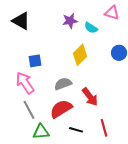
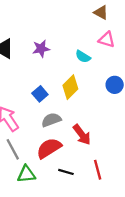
purple star: (70, 21) -> (41, 49), moved
blue square: (35, 61) -> (40, 94), moved, turned -32

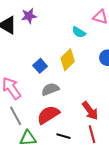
purple star: (41, 49) -> (29, 16), moved
red arrow: (82, 135) -> (90, 111), moved

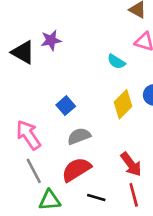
yellow diamond: (68, 60) -> (123, 104), moved

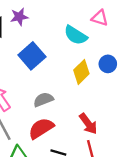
cyan semicircle: (116, 62) -> (76, 35), size x1.5
blue square: (66, 106) -> (32, 56), moved, size x1.6

